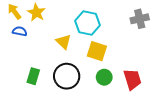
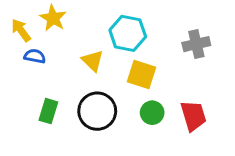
yellow arrow: (14, 11) -> (21, 30), moved
gray cross: (140, 19) -> (196, 44), moved
blue semicircle: (20, 31) -> (35, 56), moved

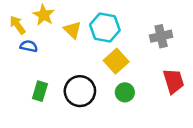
yellow triangle: (93, 61) -> (72, 30), moved
yellow square: (141, 75) -> (116, 61), turned 30
red trapezoid: (193, 116) -> (174, 81), moved

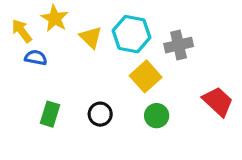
gray cross: (161, 36) -> (179, 45), moved
red trapezoid: (174, 81) -> (218, 102), turned -30
black circle: (80, 91) -> (100, 114), size x0.6

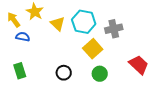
green rectangle: (50, 114) -> (20, 71), moved, turned -35

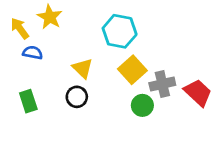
yellow triangle: (58, 24) -> (83, 68), moved
gray cross: (114, 29) -> (162, 84), moved
black circle: (64, 73) -> (77, 97), moved

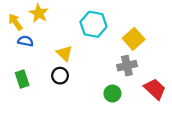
yellow square: (132, 70) -> (134, 39), moved
red trapezoid: (198, 93) -> (155, 89), moved
green circle: (142, 105) -> (112, 93), moved

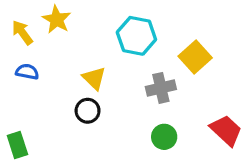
blue semicircle: (25, 41) -> (27, 72), moved
gray cross: (127, 66) -> (161, 88), moved
green rectangle: (22, 79) -> (17, 145), moved

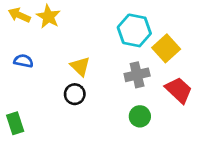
yellow arrow: (22, 33) -> (19, 15), moved, turned -30
cyan hexagon: (136, 36) -> (134, 30), moved
red trapezoid: (226, 130) -> (179, 90), moved

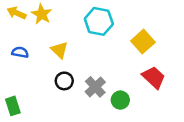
cyan hexagon: (134, 30) -> (99, 21), moved
yellow triangle: (80, 66) -> (59, 50), moved
gray cross: (137, 75) -> (95, 87), moved, turned -30

